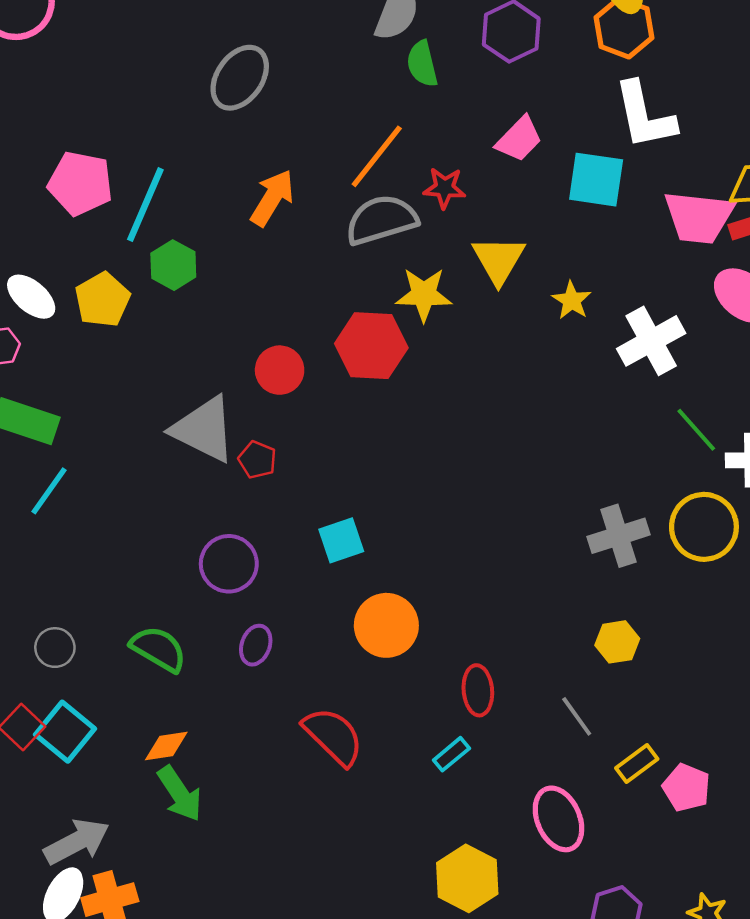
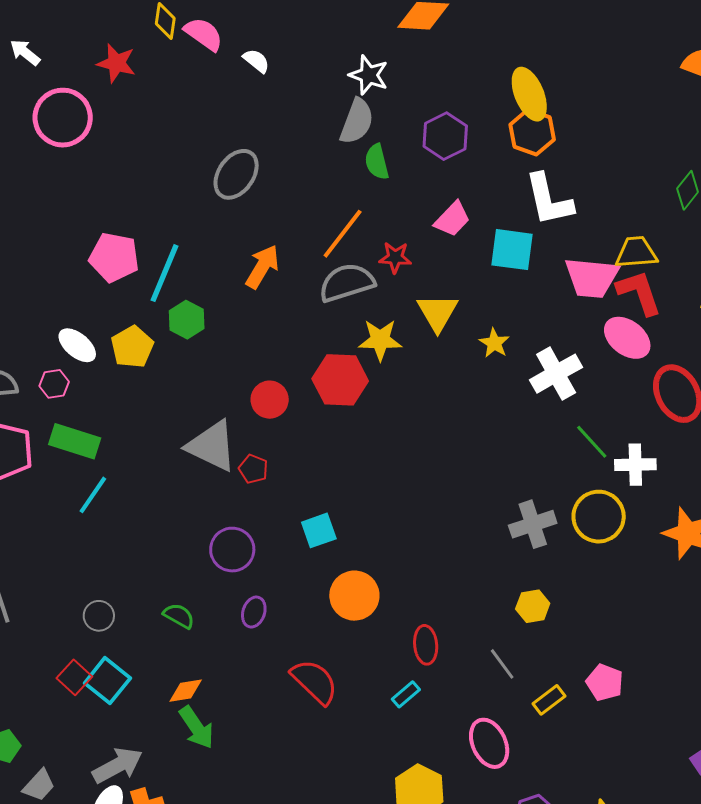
green semicircle: (159, 649) -> (179, 616), size x0.7
pink pentagon: (686, 788) -> (605, 682), moved

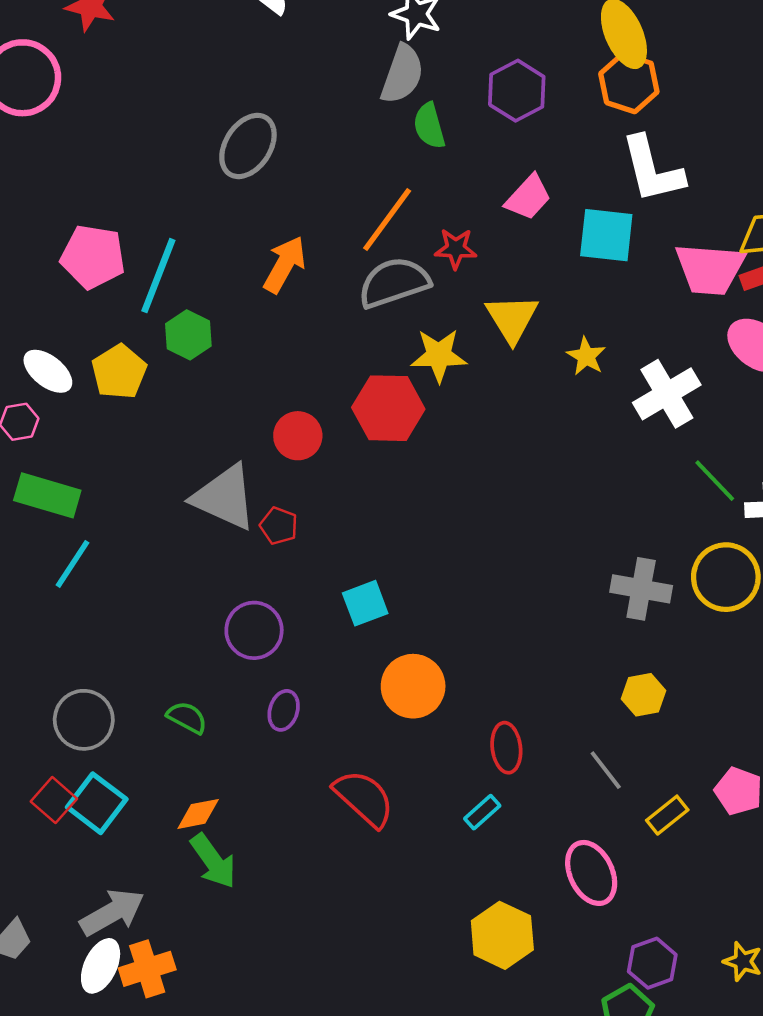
gray cross: (533, 524) -> (641, 589), turned 30
gray circle: (99, 616) -> (84, 720), size x1.5

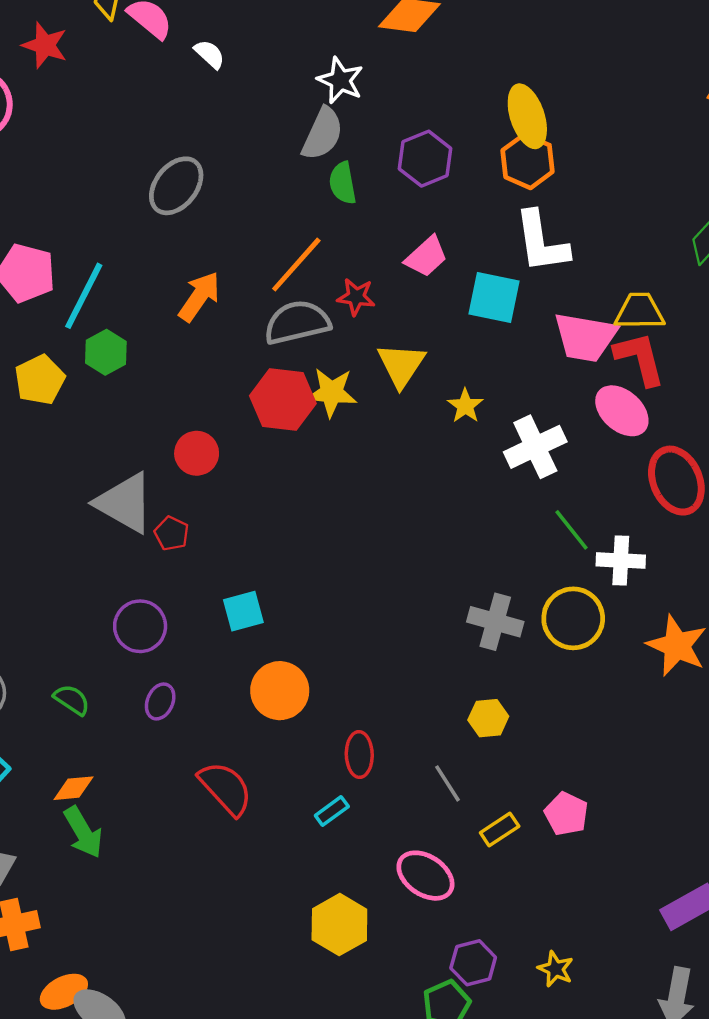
red hexagon: (388, 408) -> (283, 400), moved
pink ellipse: (591, 873) -> (425, 876), turned -36

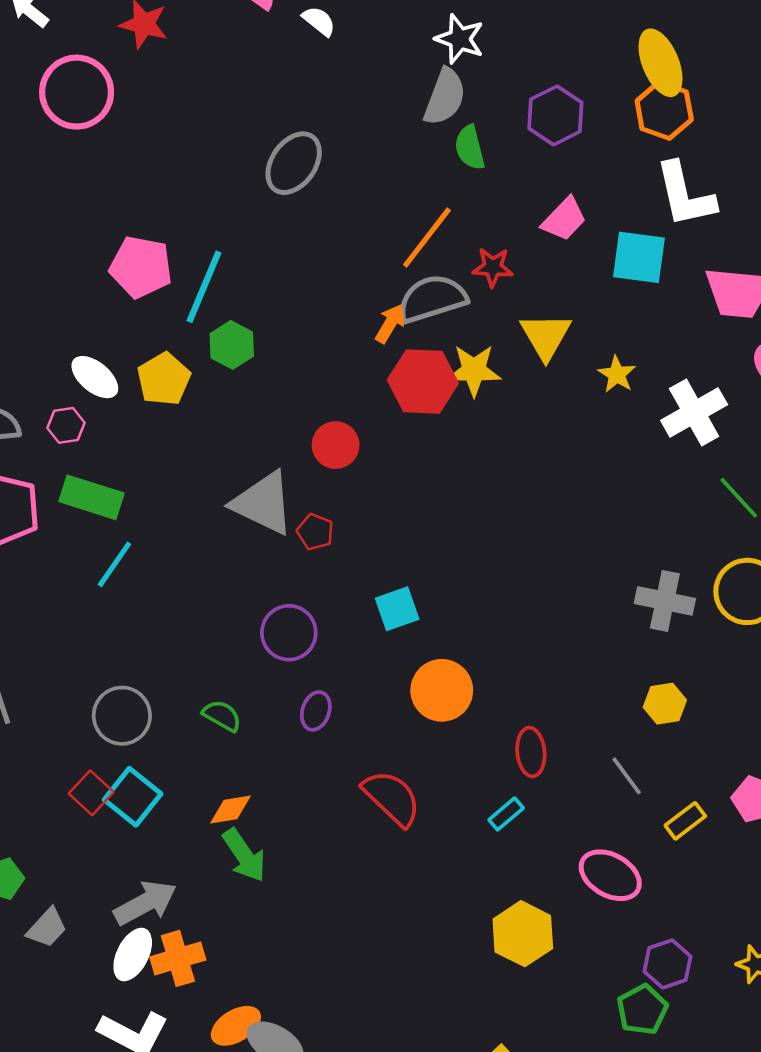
orange arrow: (199, 297) -> (390, 324), moved, size x0.7

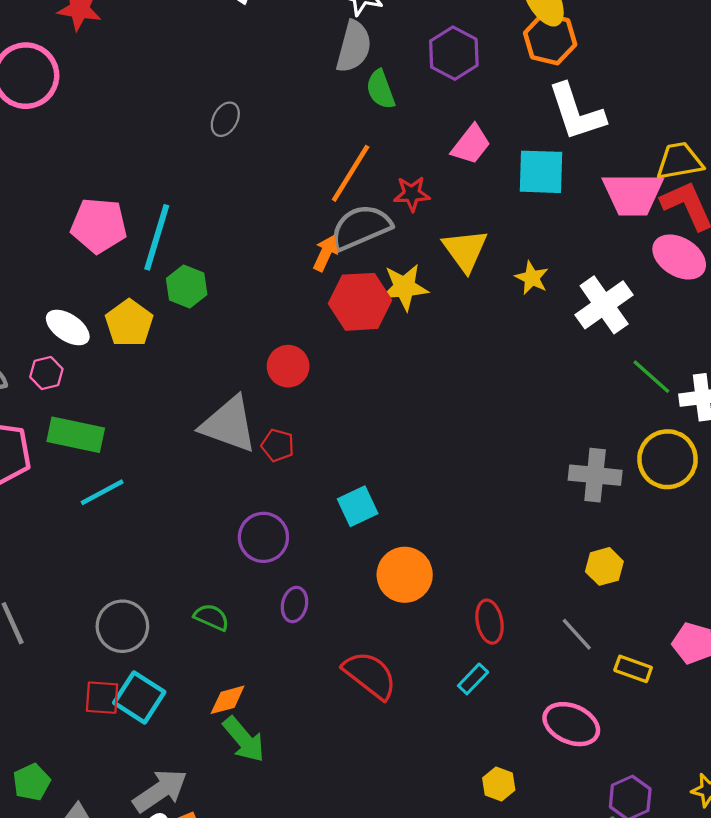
gray ellipse: (294, 163) -> (225, 119), size x0.6
cyan line: (114, 564) -> (102, 492), turned 33
red square: (91, 793) -> (102, 698), turned -33
yellow rectangle: (685, 821) -> (633, 669), turned 63
yellow hexagon: (523, 934) -> (499, 784), size x0.6

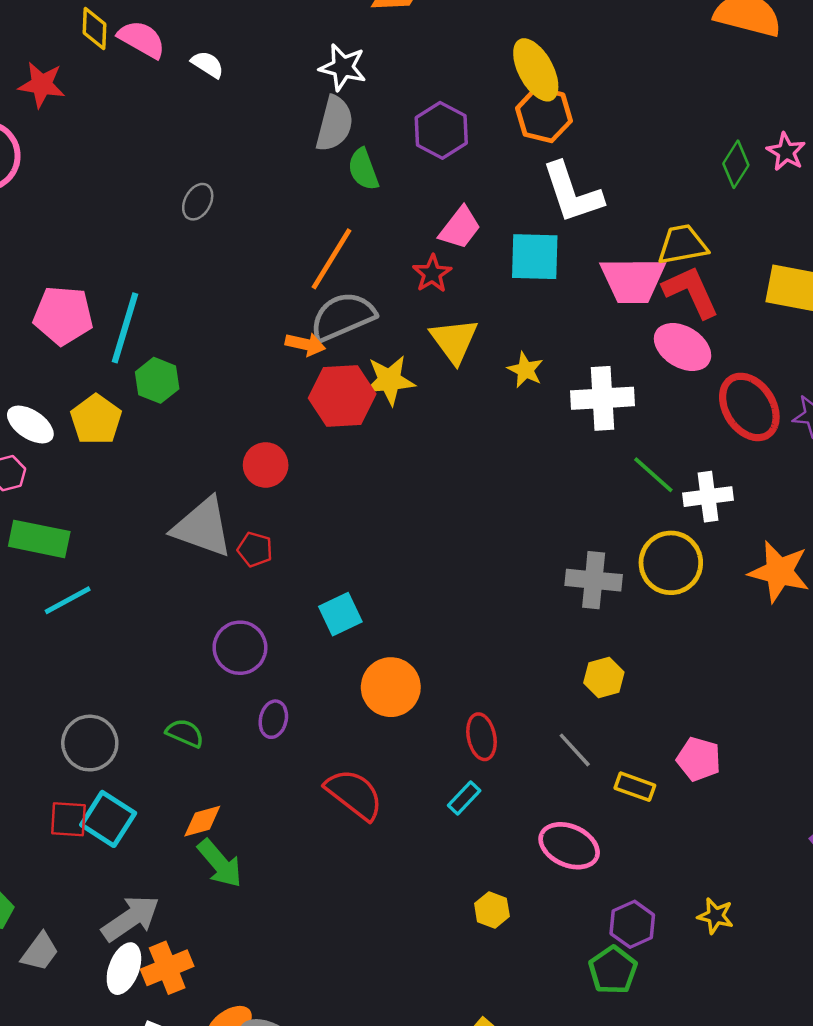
red star: (412, 194) -> (432, 274), moved, turned -30
orange arrow: (326, 253) -> (305, 344), turned 78
white cross: (604, 305) -> (603, 398), turned 32

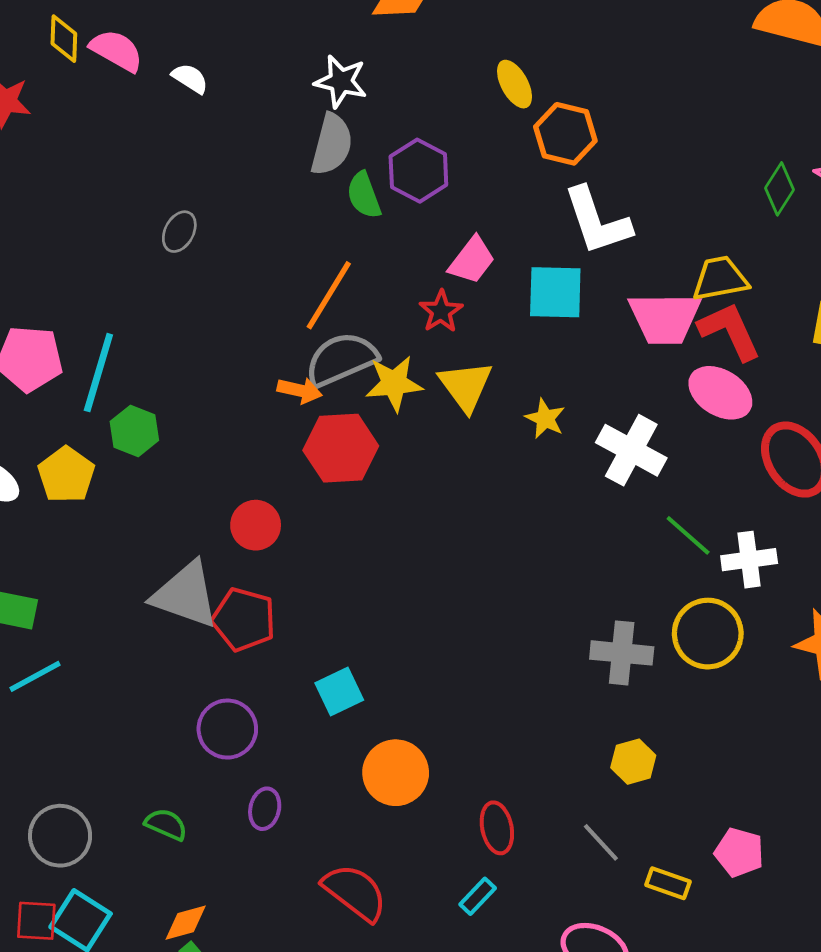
yellow ellipse: (536, 70) -> (515, 84), moved, size x0.7
purple hexagon: (441, 130) -> (418, 171), moved
yellow star: (389, 380) -> (394, 383), moved
white cross: (603, 398) -> (631, 450), turned 32
red pentagon: (255, 549) -> (244, 619), size x1.6

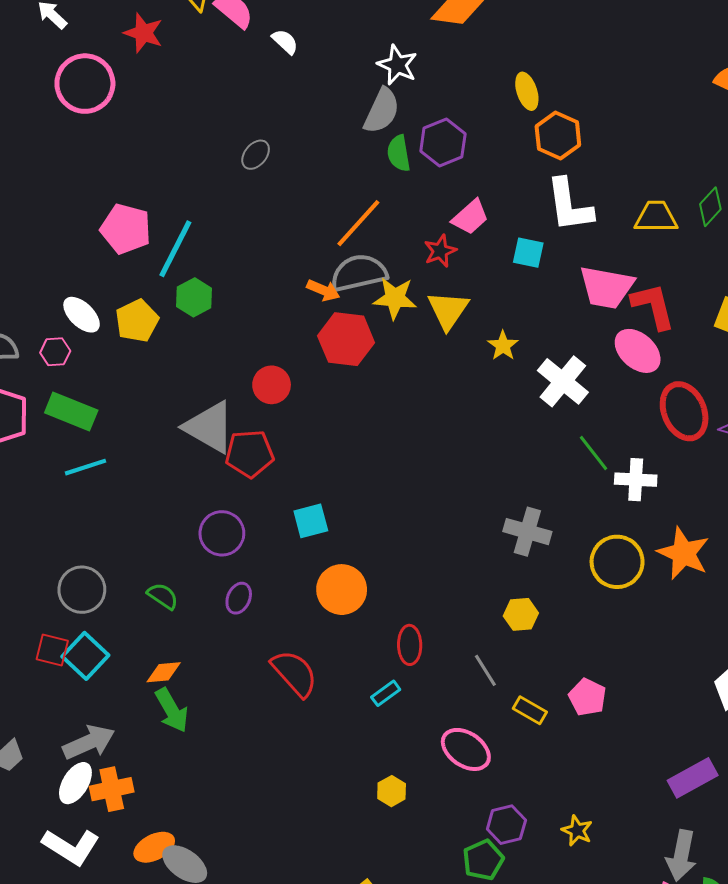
yellow trapezoid: (720, 279) -> (656, 217), moved
cyan square: (555, 292) -> (528, 253), size x0.7
red pentagon: (244, 619) -> (250, 454), turned -30
yellow circle: (708, 634) -> (617, 562), moved

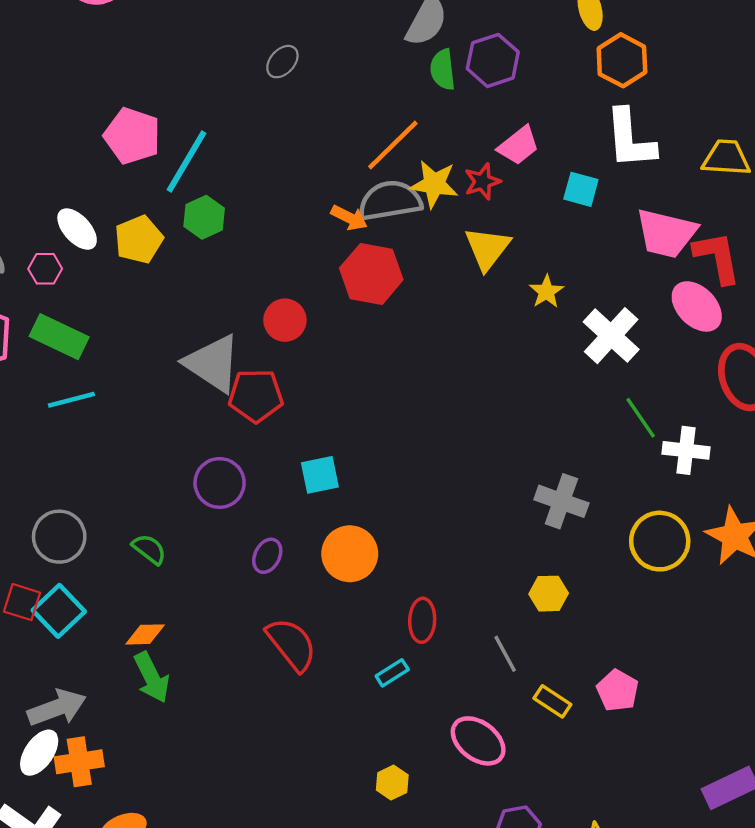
yellow star: (395, 298) -> (434, 184), moved
purple ellipse: (239, 598) -> (267, 556), moved

